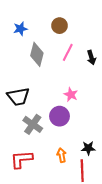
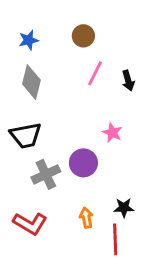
gray diamond: (37, 54) -> (31, 82), moved
pink star: (71, 95) -> (112, 133), moved
gray cross: (33, 124) -> (46, 174), turned 30
red L-shape: (21, 159) -> (30, 224), turned -145

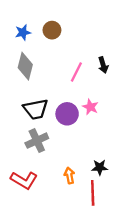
brown circle: (83, 36) -> (52, 30), moved
pink line: (95, 73) -> (76, 72), moved
black trapezoid: (26, 135) -> (36, 109), moved
purple circle: (83, 163) -> (67, 114), moved

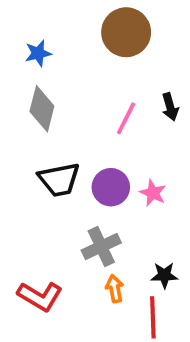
brown circle: (52, 30) -> (126, 32), moved, size x1.6
pink star: (90, 107) -> (153, 193), moved
gray cross: (37, 141) -> (101, 247), moved

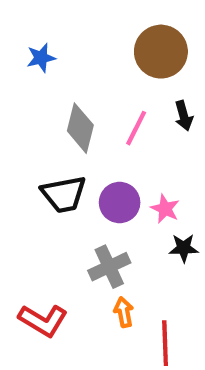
brown circle: (126, 32) -> (161, 52), moved
gray diamond: (42, 109) -> (80, 128), moved
black star: (164, 275) -> (184, 248), moved

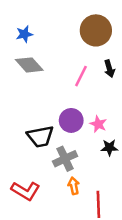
gray diamond: (80, 128) -> (29, 65), moved, turned -56
black trapezoid: (64, 194) -> (40, 136), moved

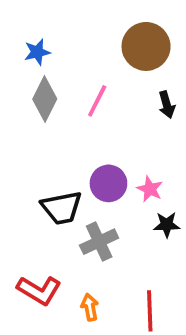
gray diamond: (29, 65) -> (45, 99), turned 68
pink line: (81, 76) -> (97, 101), moved
orange arrow: (74, 186) -> (90, 307), moved

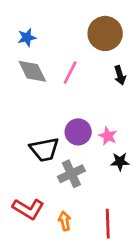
gray diamond: (45, 99) -> (32, 71), turned -52

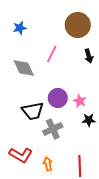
gray diamond: (32, 71) -> (24, 68), moved

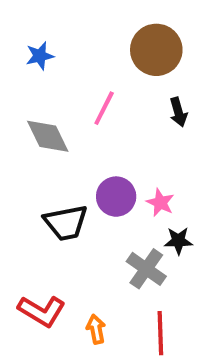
gray cross: (53, 129) -> (146, 269), moved, turned -30

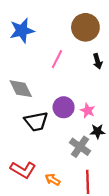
blue star: (40, 56) -> (22, 31), size x1.6
gray diamond: (48, 136) -> (21, 89), moved
orange arrow: (96, 329) -> (53, 180), turned -48

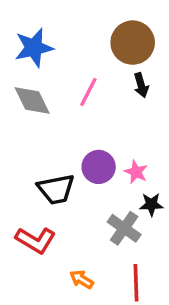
black arrow: (98, 61) -> (141, 85), moved
gray diamond: (21, 89) -> (32, 100), moved
red L-shape: (23, 170) -> (36, 240), moved

